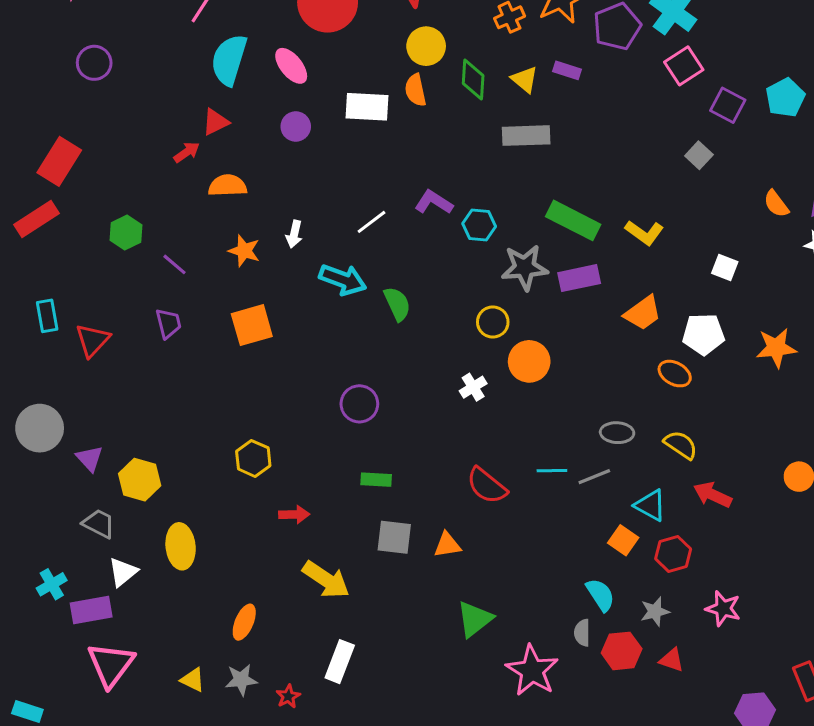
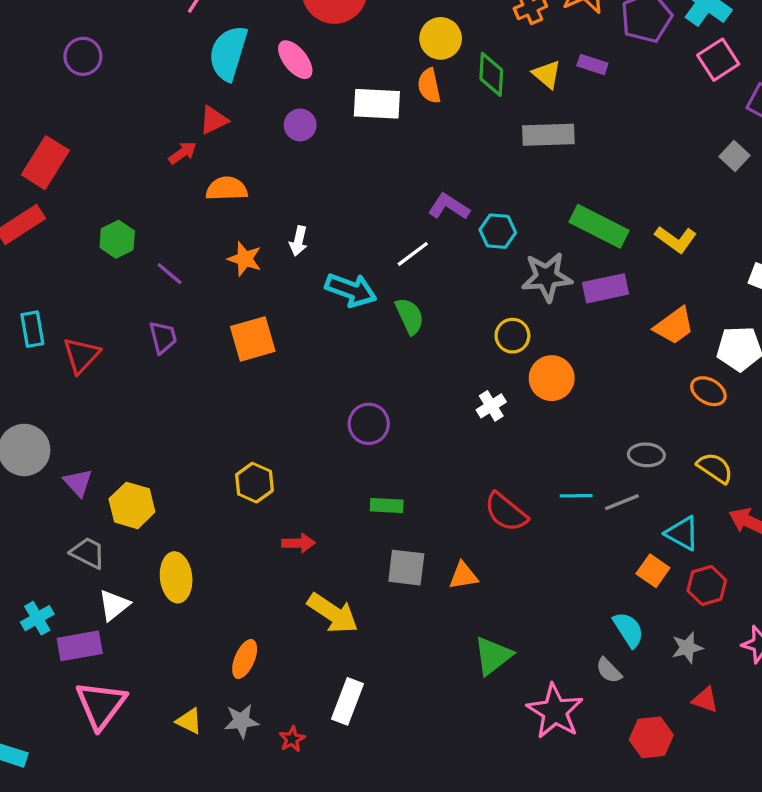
white line: (372, 222) -> (413, 254), moved
gray semicircle: (582, 633) -> (609, 670), turned -44
red hexagon: (622, 651) -> (651, 737), moved

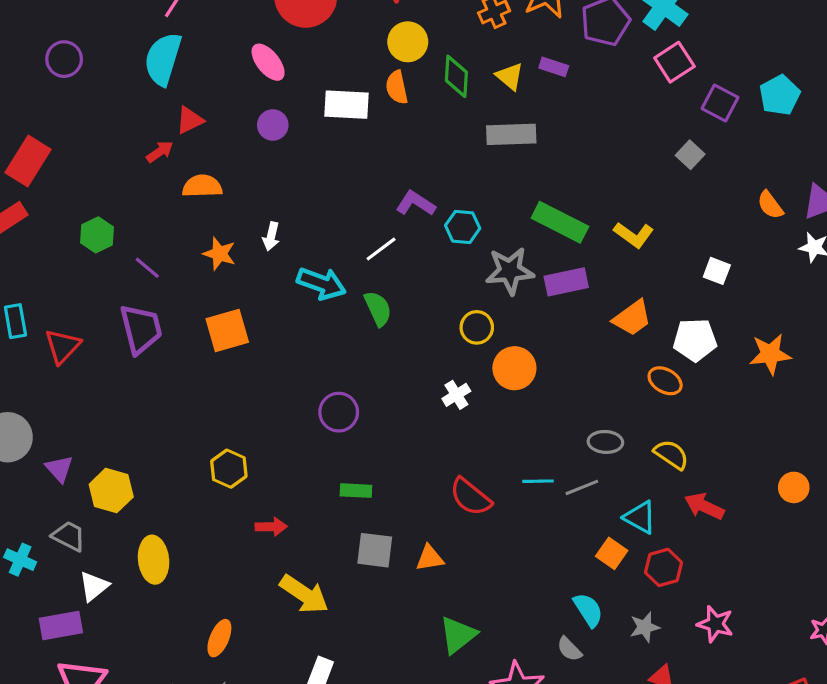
cyan semicircle: (228, 53) -> (163, 59), moved
purple trapezoid: (163, 337) -> (141, 329), size x1.6
cyan cross: (37, 618) -> (20, 560), moved, turned -36

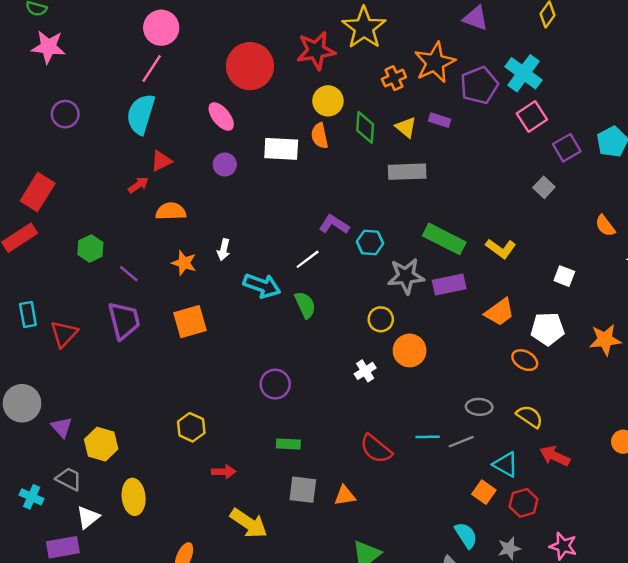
purple square: (720, 103) -> (567, 148), turned 32

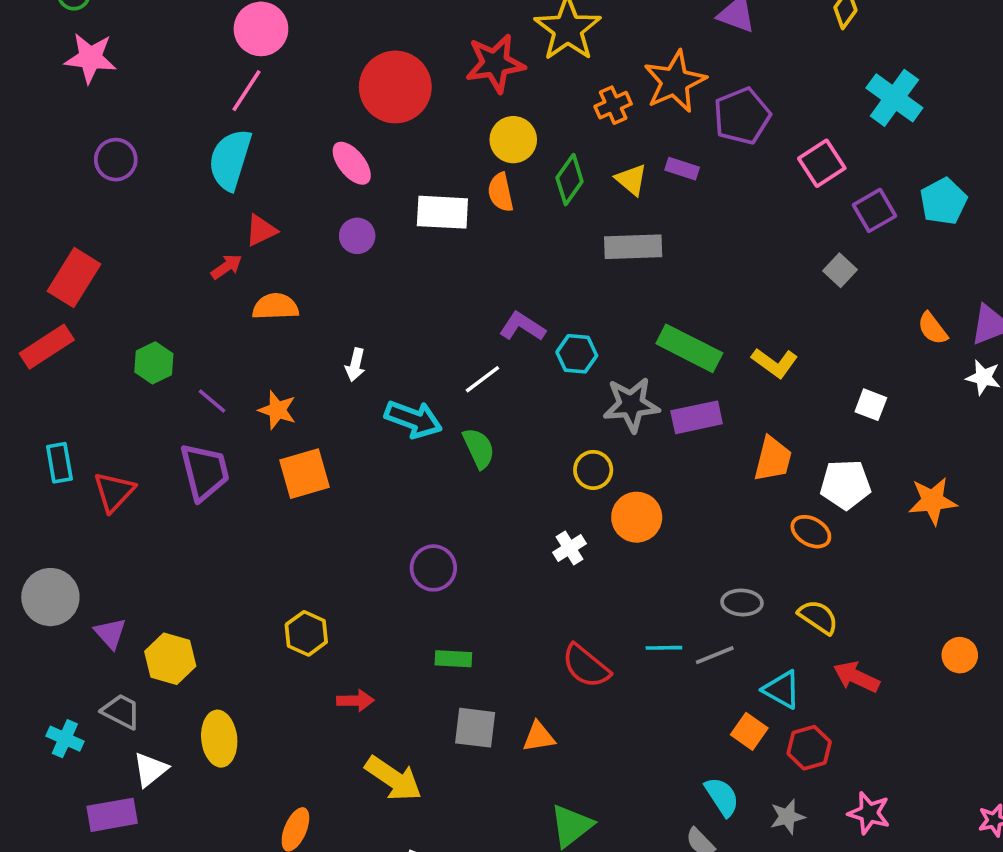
cyan cross: (524, 73) -> (894, 98), moved
green diamond: (365, 127) -> (570, 180), turned 32
orange star: (184, 263) -> (277, 410), moved
orange trapezoid: (500, 312) -> (773, 459), turned -40

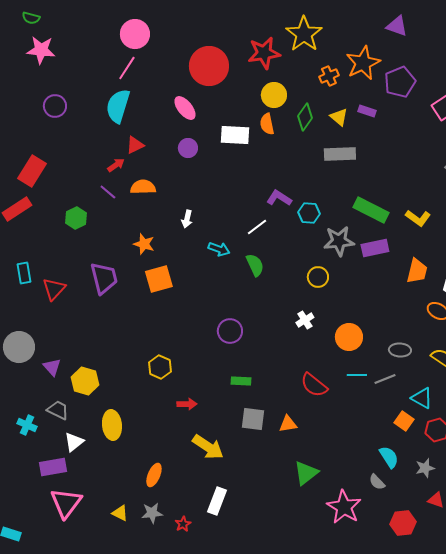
purple line: (212, 401) -> (108, 192), moved
cyan arrow: (413, 419) -> (219, 249), size x0.7
orange circle: (637, 517) -> (349, 337), moved

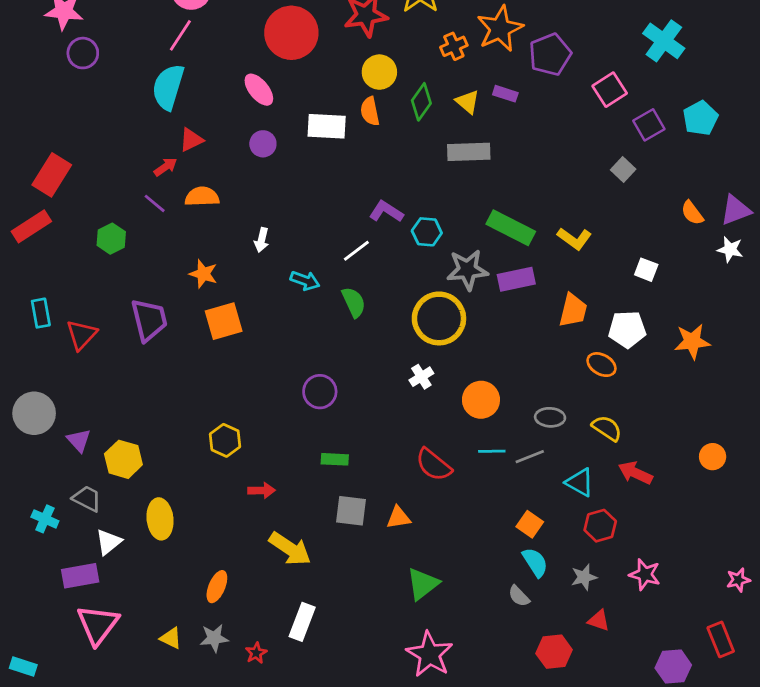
purple circle: (55, 106) -> (83, 53), moved
yellow circle: (318, 277) -> (439, 318), size x1.8
orange square: (404, 421) -> (530, 524), moved
pink star: (344, 507) -> (430, 654), moved

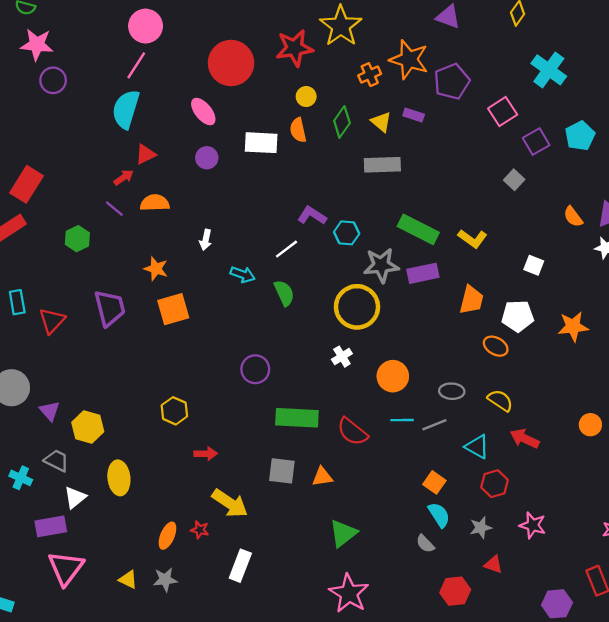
orange star: (500, 29) -> (409, 60), turned -30
yellow circle: (379, 72) -> (306, 97), size x0.7
green rectangle: (335, 459) -> (297, 418), moved, size x1.8
red star: (256, 653) -> (200, 530), moved, turned -30

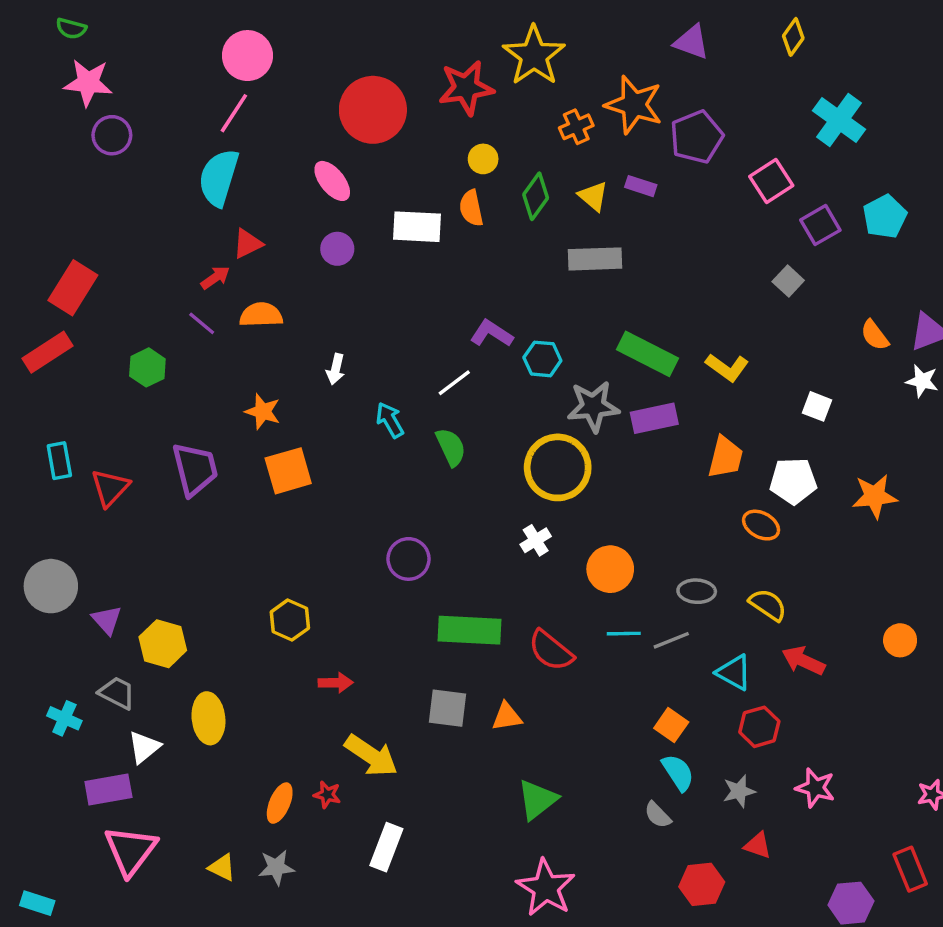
cyan arrow: (243, 274) -> (390, 420), turned -140

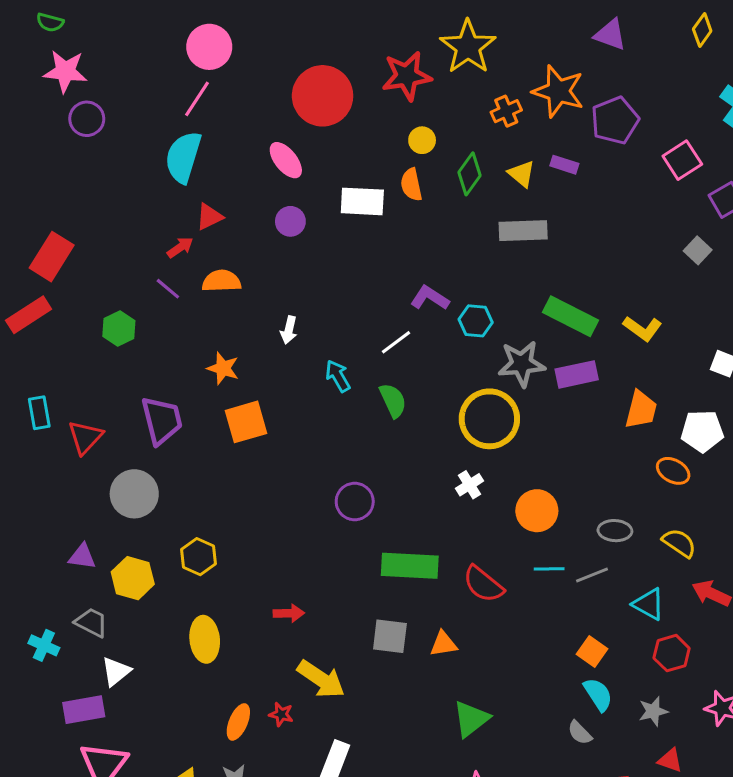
gray circle: (51, 586) -> (134, 494), moved
purple triangle: (107, 620) -> (82, 557), turned -40
yellow hexagon: (290, 620) -> (199, 557), moved
yellow ellipse: (208, 718) -> (205, 639), moved

